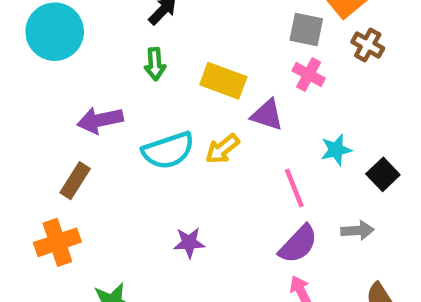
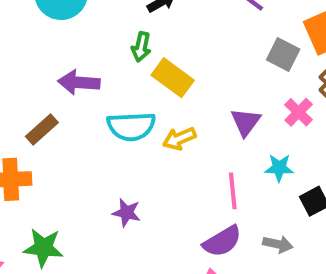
pink cross: (309, 75) -> (299, 112), moved
yellow rectangle: (223, 81) -> (173, 78), moved
purple triangle: (267, 115) -> (246, 122), moved, turned 32

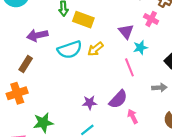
cyan star: (279, 168) -> (140, 47), moved
purple star: (127, 213) -> (90, 103), moved
purple semicircle: (222, 241) -> (118, 99), moved

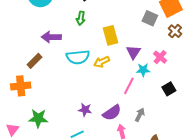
pink cross: (151, 19) -> (160, 57), moved
yellow rectangle: (83, 20) -> (111, 35), moved, turned 42
pink line: (129, 67) -> (129, 86), turned 36
gray arrow: (159, 88) -> (140, 115), moved, turned -72

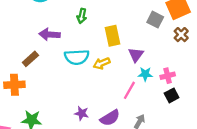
pink cross: (160, 57) -> (168, 76), moved, turned 32

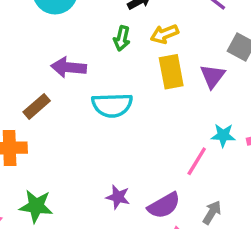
purple triangle: (136, 55) -> (213, 76), moved
yellow arrow: (102, 63) -> (164, 34), moved

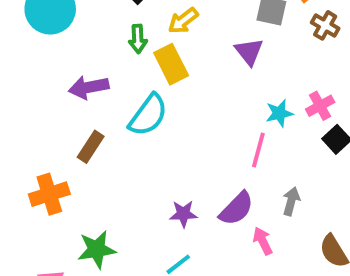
yellow rectangle: (171, 72) -> (171, 64), moved
cyan semicircle: (112, 105) -> (148, 115), turned -36
brown rectangle: (37, 106) -> (91, 147), moved

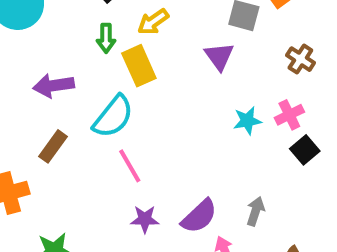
brown cross: (325, 25) -> (300, 59), moved
pink line: (258, 150) -> (130, 166), moved, turned -48

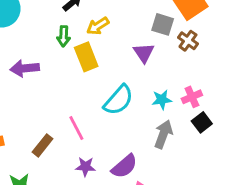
brown cross: (300, 59) -> (188, 41), moved
cyan semicircle: (113, 117) -> (118, 100), moved
brown rectangle: (53, 146) -> (43, 145), moved
gray arrow: (256, 211) -> (163, 134), moved, size x1.4

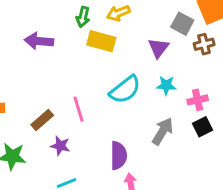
brown cross: (188, 41) -> (204, 44), turned 30
yellow rectangle: (86, 57) -> (101, 41), turned -64
cyan star: (162, 100) -> (166, 85), moved
purple semicircle: (124, 166) -> (118, 156), turned -60
purple star: (85, 167) -> (60, 146), moved

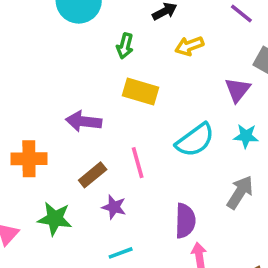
green arrow: (83, 17) -> (125, 46), moved
purple arrow: (39, 41) -> (84, 121), moved
yellow rectangle: (101, 41) -> (141, 91), moved

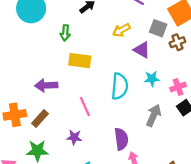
yellow arrow: (189, 46) -> (121, 30), moved
purple triangle: (238, 90) -> (142, 50), turned -30
cyan semicircle: (195, 140) -> (120, 86), turned -40
brown rectangle: (93, 175) -> (40, 119), moved

